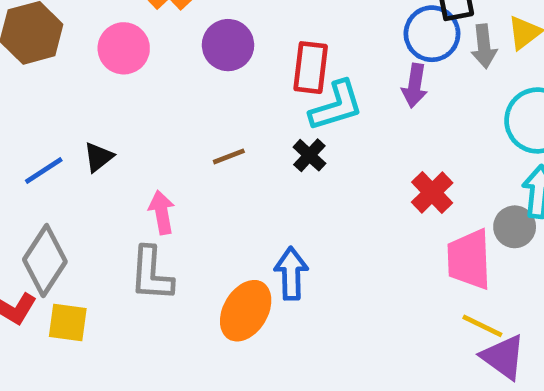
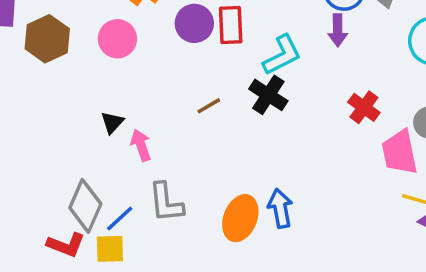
red rectangle: (311, 68) -> (231, 25), moved
black cross: (309, 155) -> (268, 95), size x1.5
blue line: (44, 170) -> (120, 219), moved
pink arrow: (162, 212) -> (141, 145), moved
blue arrow: (291, 273) -> (280, 208), moved

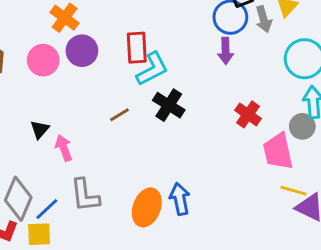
purple circle: (194, 23) -> (82, 51), moved
cyan L-shape: (282, 55) -> (152, 69), moved

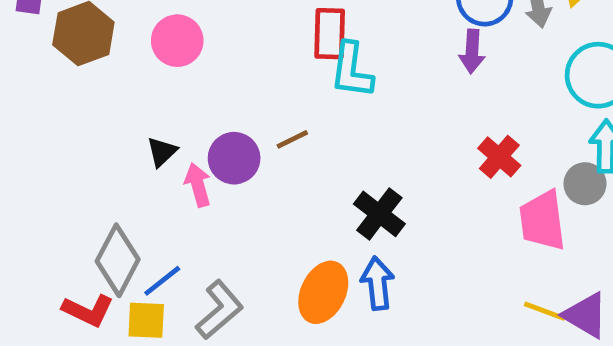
purple circle: (82, 51) -> (234, 158), moved
cyan L-shape: (152, 69) -> (352, 70), turned 120
black cross: (169, 105) -> (379, 214), moved
yellow line: (293, 191) -> (545, 311), moved
gray L-shape: (85, 195) -> (219, 310), moved, turned -129

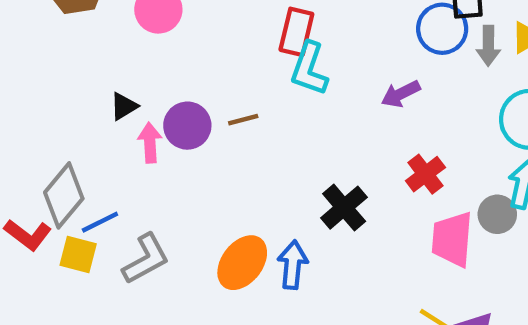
purple arrow: (472, 51) -> (401, 94), moved, turned 48
black cross: (379, 214) -> (344, 208), moved

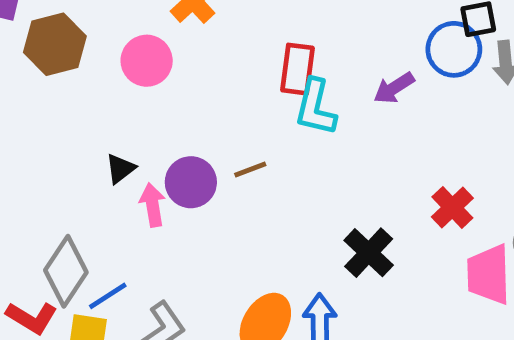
purple arrow: (401, 94) -> (394, 88), moved

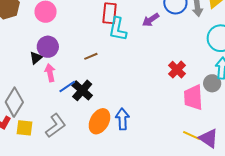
purple circle: (191, 182) -> (48, 47), moved
black cross: (369, 253) -> (82, 90), moved
blue line: (108, 296) -> (67, 87), moved

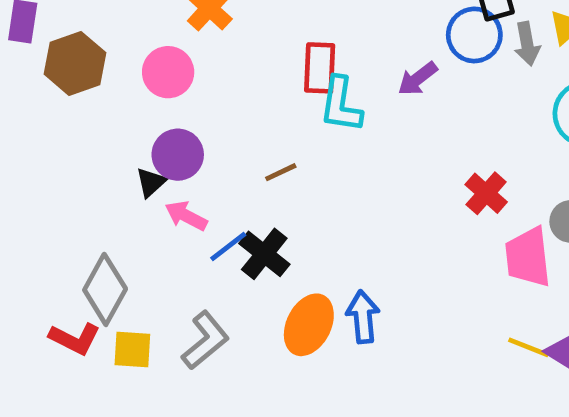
pink arrow: (50, 73) -> (186, 216), turned -48

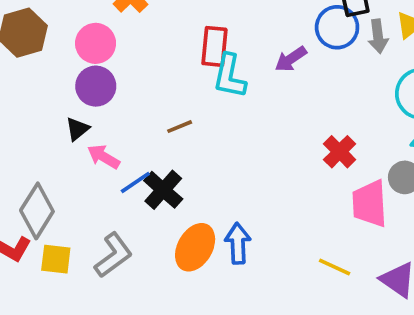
purple circle: (178, 155) -> (96, 86), moved
yellow line: (528, 347) -> (335, 267), moved

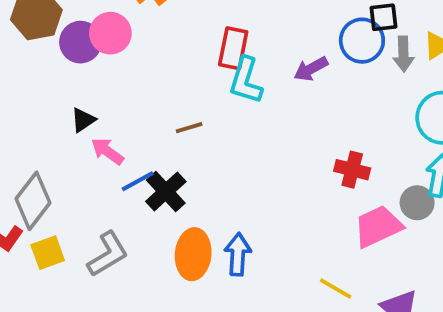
purple circle: (96, 86) -> (80, 42), moved
red cross: (340, 152) -> (352, 170), turned -36
pink trapezoid: (370, 204) -> (378, 226), turned 63
orange ellipse: (195, 247) -> (193, 254), turned -30
yellow square: (56, 259) -> (48, 253), turned -32

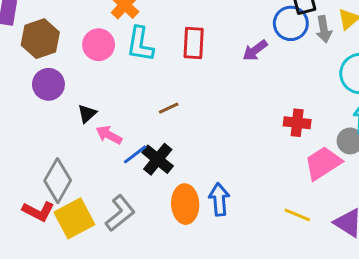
purple circle: (80, 42) -> (48, 84), moved
cyan L-shape: (246, 80) -> (140, 44), moved
yellow square: (48, 253) -> (74, 218), size x1.5

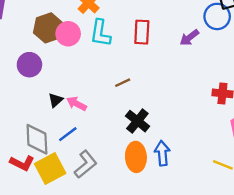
brown hexagon: (40, 39) -> (48, 28), moved
black triangle: (87, 114) -> (56, 100), moved
blue line: (135, 154) -> (68, 134), moved
black cross: (158, 159) -> (137, 121), moved
gray diamond: (58, 181) -> (37, 139), turned -32

